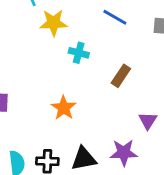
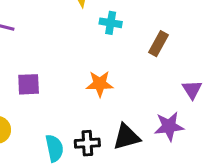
orange star: (64, 108) -> (100, 84), turned -30

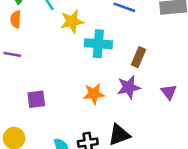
cyan cross: (111, 23) -> (98, 44), size x1.5
purple star: (169, 126) -> (129, 87), moved

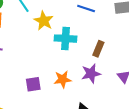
yellow star: (72, 21) -> (44, 21), turned -30
purple square: (36, 99) -> (33, 84), moved

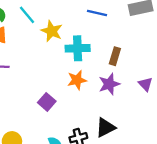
orange star: (63, 79) -> (77, 80), moved
purple square: (33, 84) -> (47, 102), turned -35

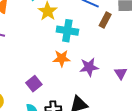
brown rectangle: (115, 56) -> (105, 20), moved
purple square: (47, 102) -> (34, 84), moved

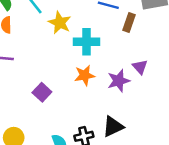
purple triangle: (121, 73) -> (140, 67), moved
purple square: (34, 84) -> (42, 92), moved

